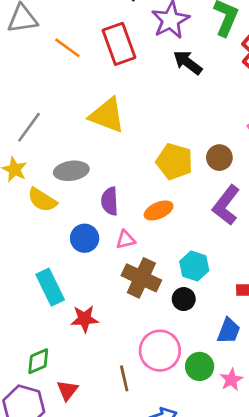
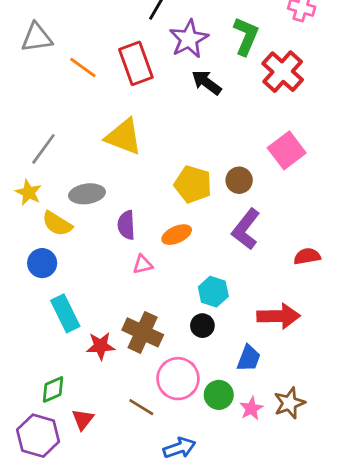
blue circle: (85, 238) -> (42, 263), moved
brown cross: (141, 278) -> (143, 332), moved
brown line: (124, 378) -> (141, 407), turned -45

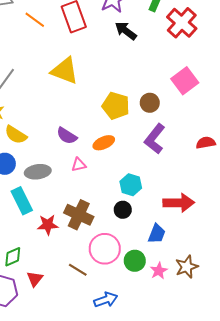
gray ellipse: (87, 194) -> (38, 172), moved
purple semicircle: (126, 225) -> (67, 136), turned -55
red semicircle: (307, 256) -> (206, 143), moved

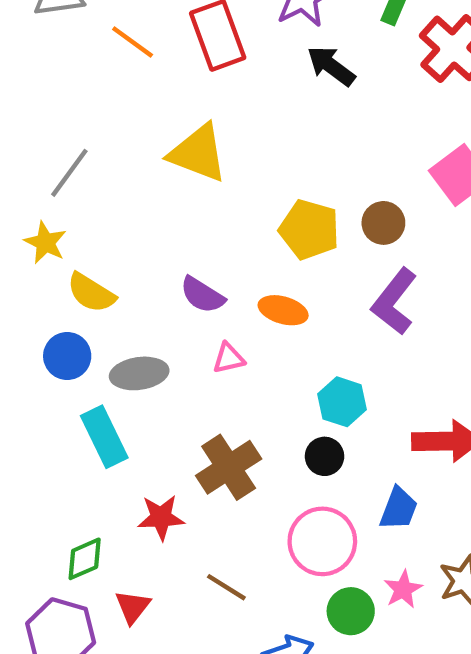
orange ellipse: (104, 143) -> (283, 310), turned 40
brown cross: (79, 215) -> (229, 467), turned 32
red star: (48, 225) -> (161, 517), moved
pink circle: (105, 249) -> (322, 541), moved
green circle: (135, 261) -> (351, 611), moved

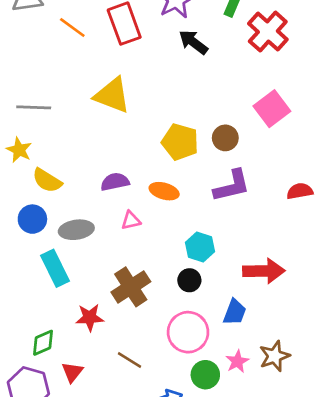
gray line: (69, 173) -> (34, 107), turned 56
purple semicircle: (202, 295) -> (115, 182), turned 136
purple L-shape: (394, 301) -> (232, 186), turned -141

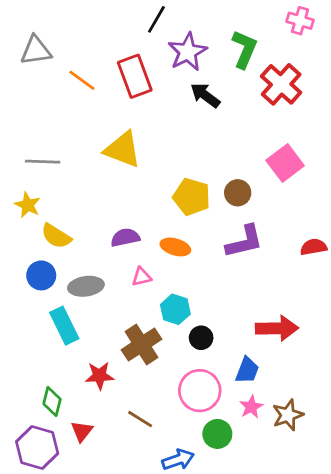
cyan hexagon: (200, 247) -> (175, 309), moved
green diamond: (43, 343) -> (52, 401), turned -52
pink star: (237, 361) -> (251, 407), moved

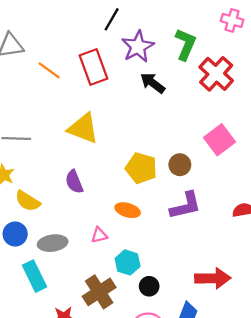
purple semicircle: (125, 237) -> (74, 182), moved, turned -100

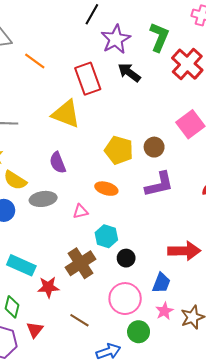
red rectangle: (93, 67) -> (88, 79), moved
gray ellipse: (53, 243) -> (43, 199), moved
cyan rectangle: (34, 276) -> (21, 265), moved, turned -40

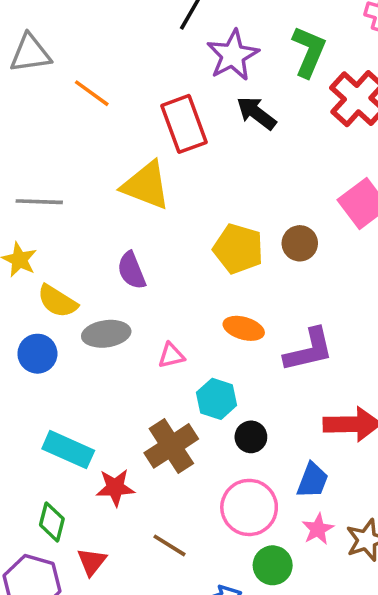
purple L-shape: (159, 184) -> (309, 350), moved
orange ellipse: (106, 189) -> (244, 328), moved

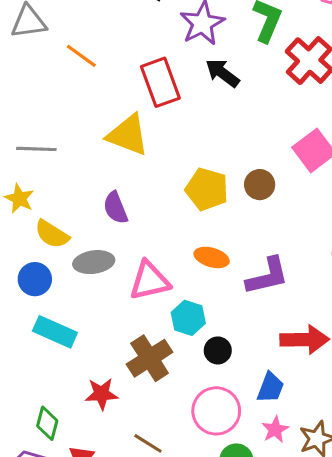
pink triangle: (171, 355) -> (150, 281), size x1.8
cyan rectangle: (68, 450) -> (55, 332), moved

